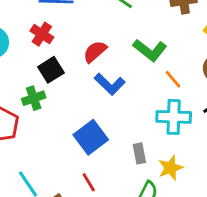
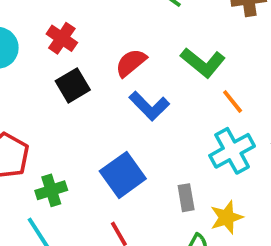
green cross: (34, 98) -> (51, 190), moved
cyan cross: (174, 117) -> (232, 151), turned -32

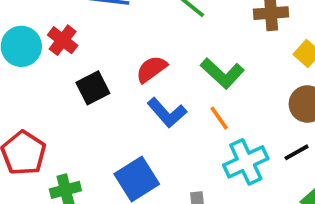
red cross: (62, 38) -> (63, 40), moved
orange line: (233, 102) -> (219, 118), moved

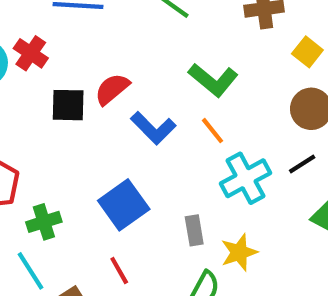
red semicircle: (151, 69) -> (112, 89), moved
black square: (93, 88) -> (68, 105), turned 32

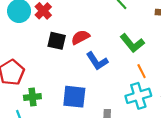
orange line: (212, 131) -> (142, 71), moved
blue square: (124, 205) -> (74, 97), turned 30

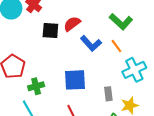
orange line: (142, 71) -> (116, 46), moved

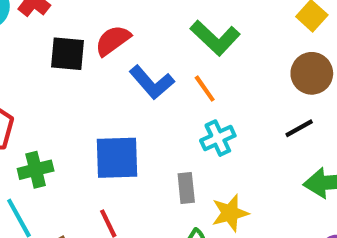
cyan cross: (134, 70) -> (218, 138), moved, size x0.7

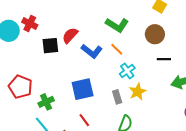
brown circle: (312, 73) -> (155, 34), moved
black line: (299, 128) -> (164, 59), turned 40
yellow star: (230, 213) -> (138, 92), moved

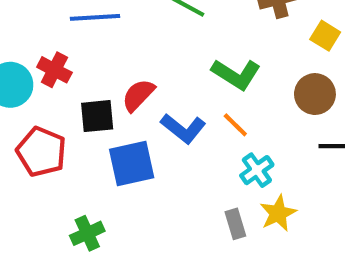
red pentagon: (20, 87) -> (41, 152), moved
blue square: (83, 89) -> (132, 164), moved

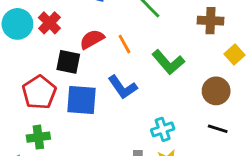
red semicircle: (138, 95) -> (92, 39), moved
orange line: (235, 125) -> (125, 44), moved
red pentagon: (41, 152) -> (39, 92), moved

